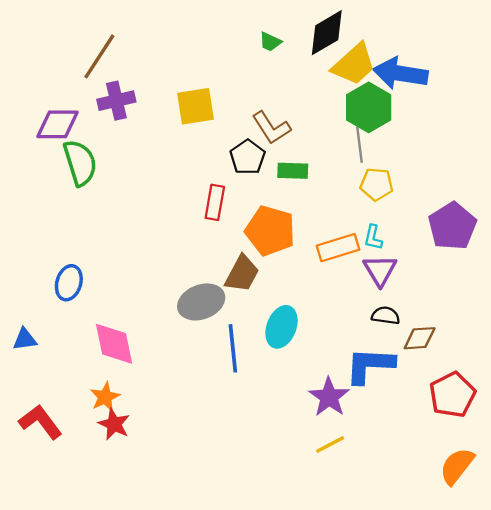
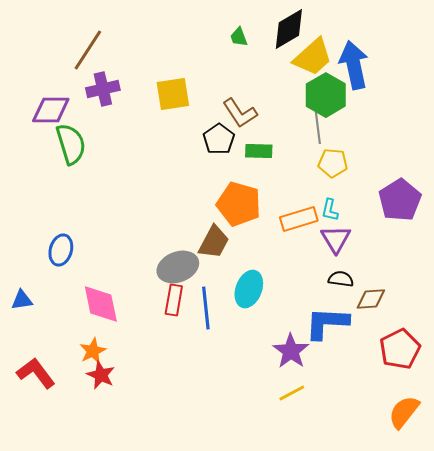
green trapezoid: (270, 42) -> (239, 37), turned 45
blue arrow: (400, 73) -> (354, 65), turned 69
red rectangle: (215, 202) -> (174, 300), moved

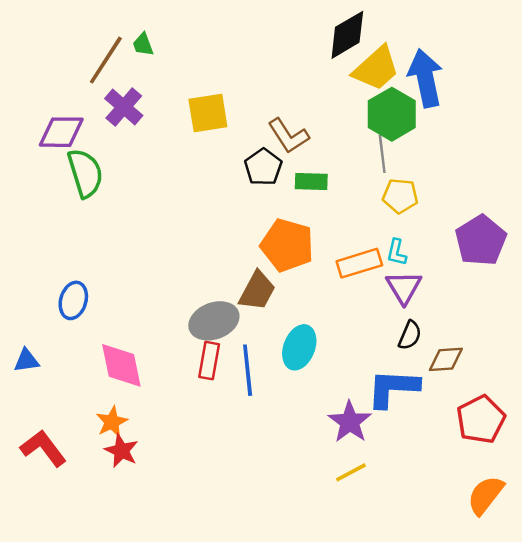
green trapezoid: (239, 37) -> (143, 44), moved
purple cross: (103, 89) -> (124, 107), turned -36
black semicircle: (341, 279) -> (410, 335), turned 105

